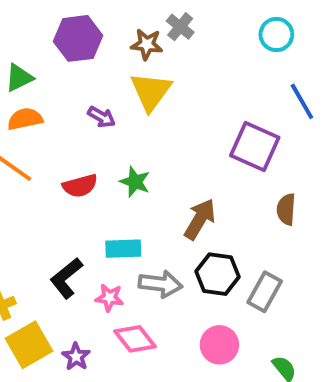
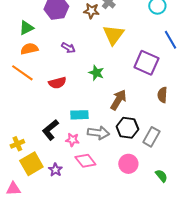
yellow triangle: (151, 91) -> (113, 35), moved
green star: (135, 182) -> (96, 73), moved

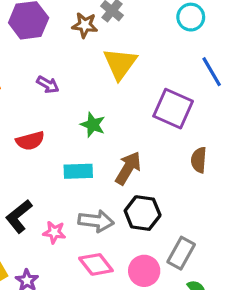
cyan rectangle: (79, 115) -> (78, 171), moved
gray rectangle: (151, 137) -> (181, 253), moved
pink diamond: (85, 161) -> (96, 264), moved

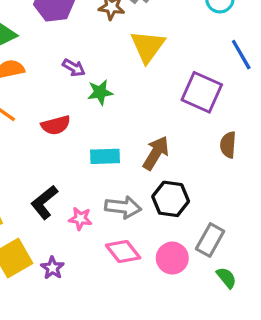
green star: (93, 125) -> (100, 92), moved, turned -30

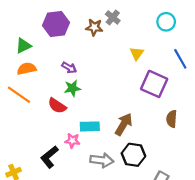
yellow triangle: (148, 46) -> (137, 53), moved, size x0.6
green star: (100, 92) -> (72, 88), moved
red semicircle: (56, 125) -> (57, 106), turned 48
pink star: (80, 219) -> (72, 141), moved

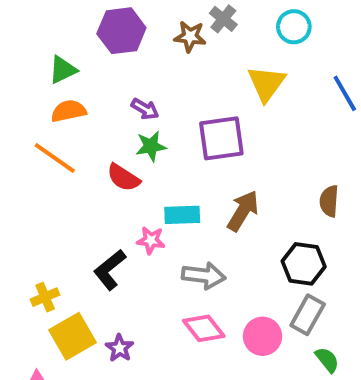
cyan circle: (166, 22) -> (294, 27), moved
yellow triangle: (137, 53) -> (266, 84), size x1.5
purple square: (154, 84) -> (221, 138), moved, turned -32
black hexagon: (133, 155) -> (304, 264), moved

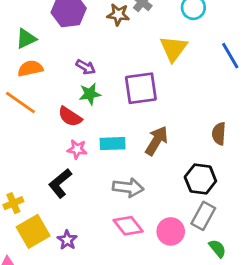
pink star: (151, 240) -> (77, 149), moved

